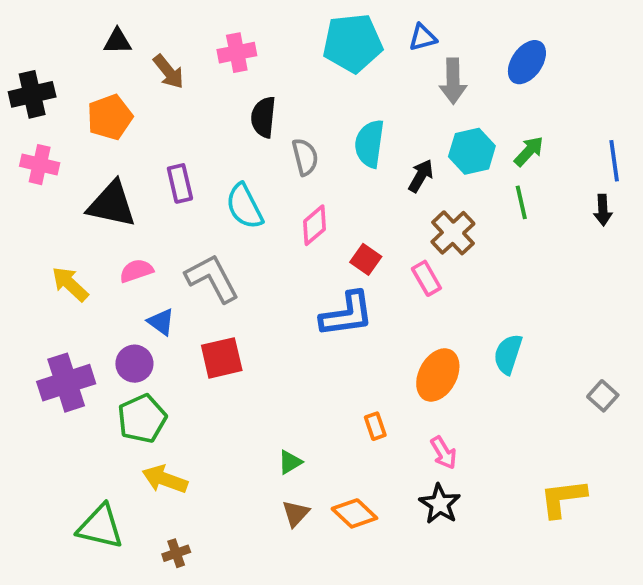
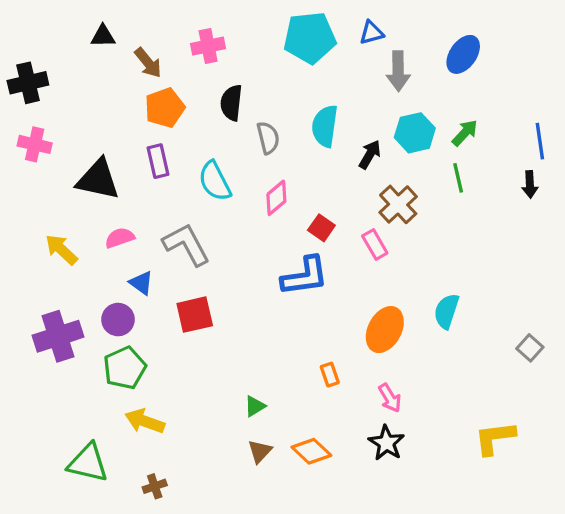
orange pentagon: (110, 117) -> (165, 108), moved

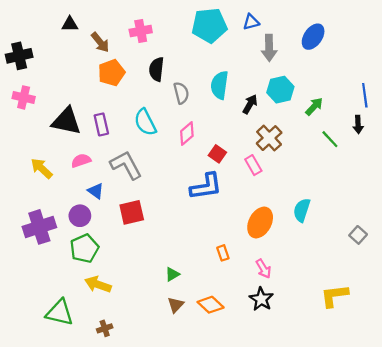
green arrow: (465, 133) -> (314, 106), moved
purple rectangle: (158, 161) -> (101, 125), moved
green line: (458, 178) -> (330, 139), moved, turned -30

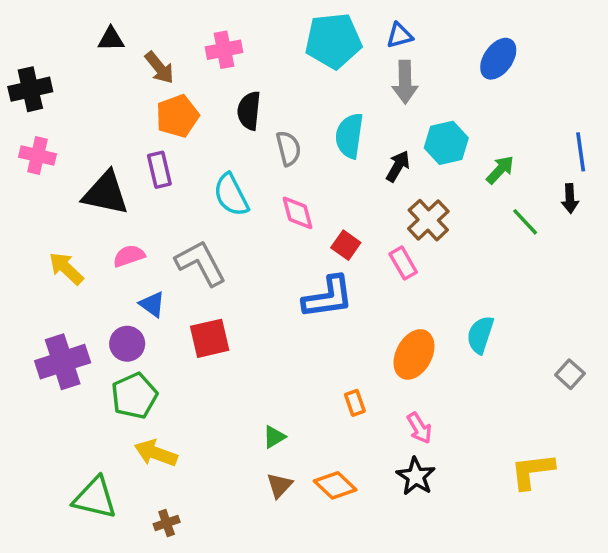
gray arrow: (269, 48) -> (405, 82), moved
purple rectangle: (101, 125) -> (159, 170), moved
pink diamond: (187, 134) -> (297, 213), turned -65

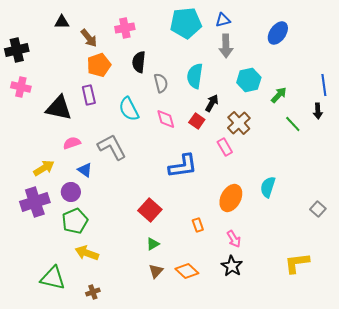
black arrow: (398, 166) -> (212, 103), moved
red square: (346, 245) -> (197, 121), moved
yellow arrow: (66, 268) -> (44, 168), moved, turned 105
red square: (210, 338) -> (150, 210), moved, turned -35

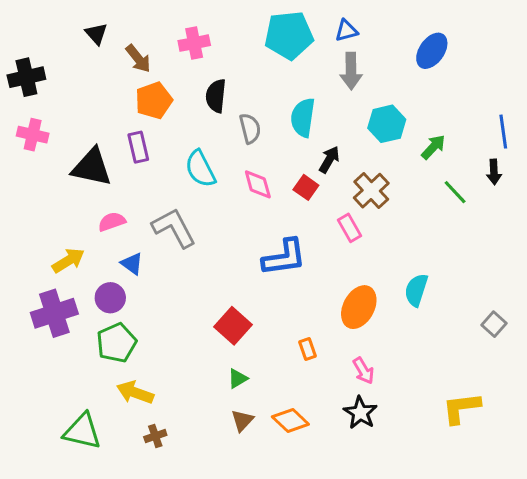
black triangle: (62, 22) -> (96, 34), turned 49
brown cross: (93, 292) -> (155, 436), moved

